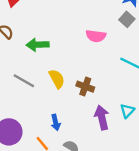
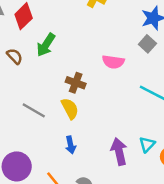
green arrow: (38, 45) -> (46, 45), moved, turned -55
brown cross: (85, 87) -> (76, 83), moved
blue arrow: (56, 122) -> (71, 145), moved

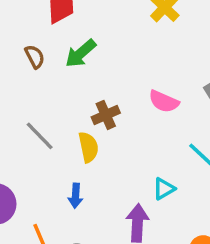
brown cross: (76, 83) -> (106, 115), turned 30
cyan triangle: (147, 144) -> (164, 189), moved

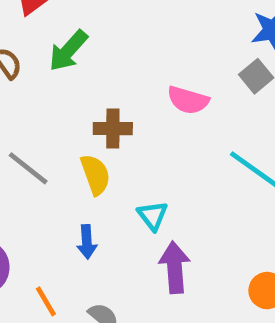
brown cross: (106, 115) -> (113, 129), turned 32
cyan triangle: (164, 189) -> (153, 216), moved, turned -30

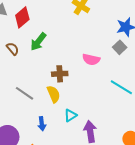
cyan triangle: (153, 216) -> (70, 115), moved, turned 40
blue arrow: (87, 242) -> (42, 124), moved

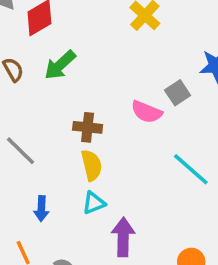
gray square: (120, 47) -> (178, 93), moved
yellow semicircle: (54, 94) -> (92, 165), moved

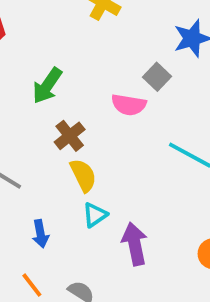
green arrow: (60, 65) -> (47, 86), moved
brown cross: (88, 127) -> (70, 136), turned -32

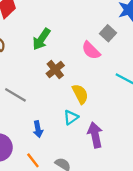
pink semicircle: (129, 105) -> (91, 50), turned 36
yellow semicircle: (83, 175) -> (80, 94), moved

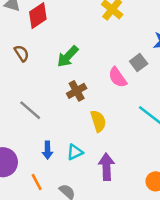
cyan triangle: (71, 117) -> (75, 152), moved

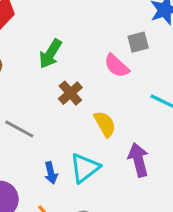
gray square: (139, 63) -> (138, 42), turned 35
cyan triangle: (75, 152) -> (85, 168), size x1.5
purple arrow: (106, 167) -> (138, 160), moved

